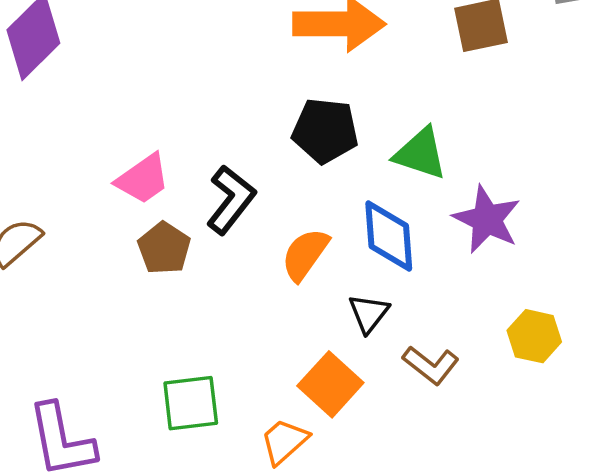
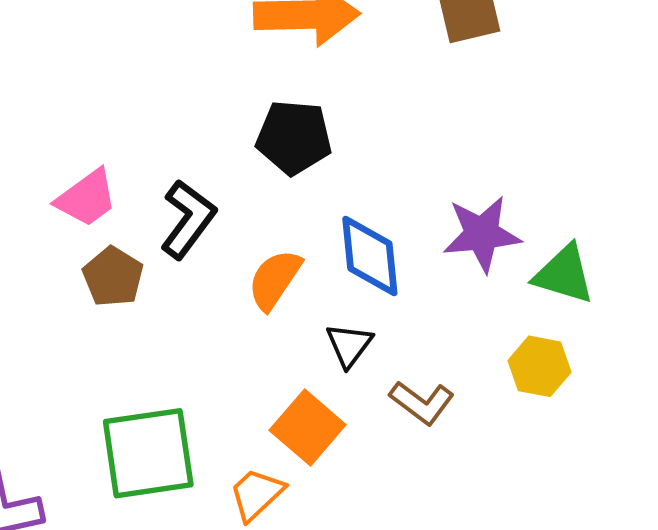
green triangle: (420, 153) -> (564, 274), moved
purple star: (487, 219) -> (482, 234), turned -30
green square: (191, 403) -> (148, 453), size x1.4

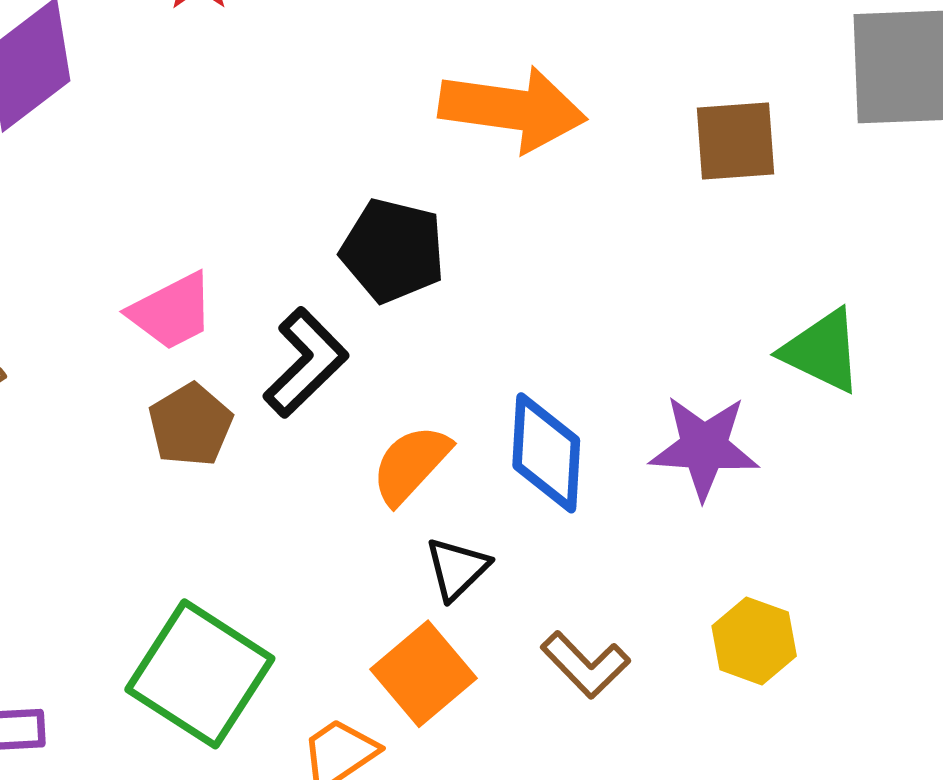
black pentagon: (294, 137) -> (393, 251), moved
green triangle: (564, 274) -> (822, 351), moved
black triangle: (349, 345) -> (457, 569), moved
green square: (148, 453) -> (200, 674), turned 32

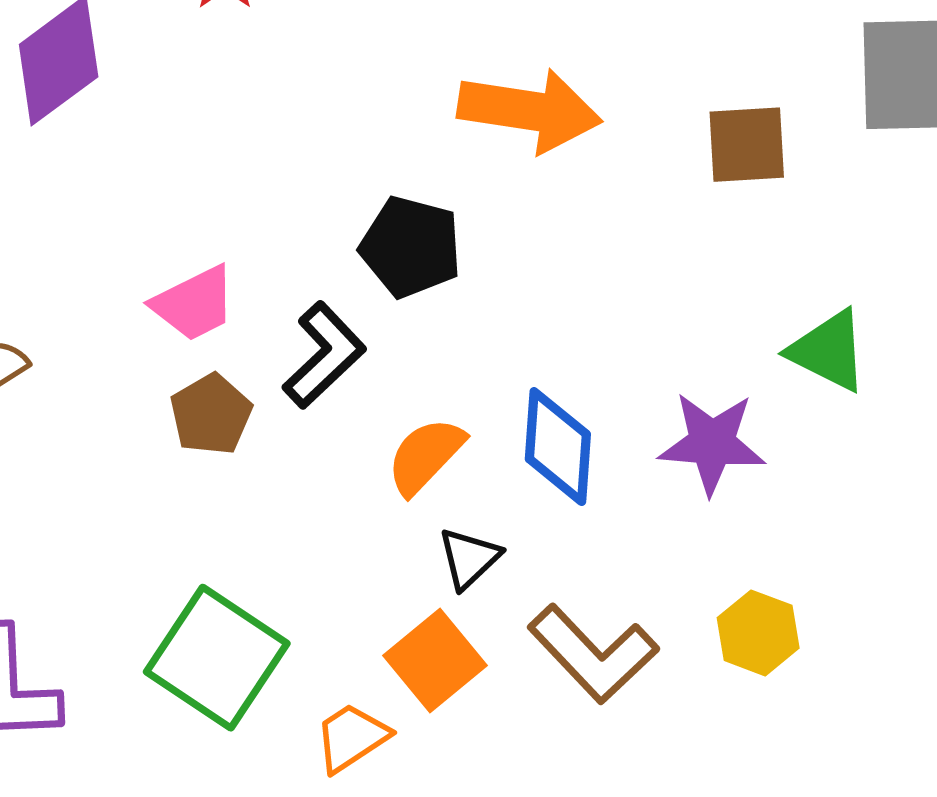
brown L-shape: (585, 665) -> (593, 654), size x1.5

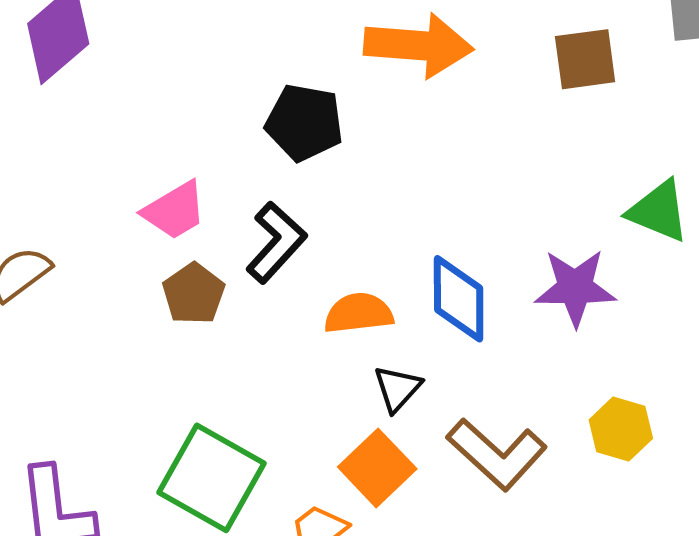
black pentagon: (411, 247) -> (304, 123), moved
orange semicircle: (425, 456) -> (359, 313), turned 44

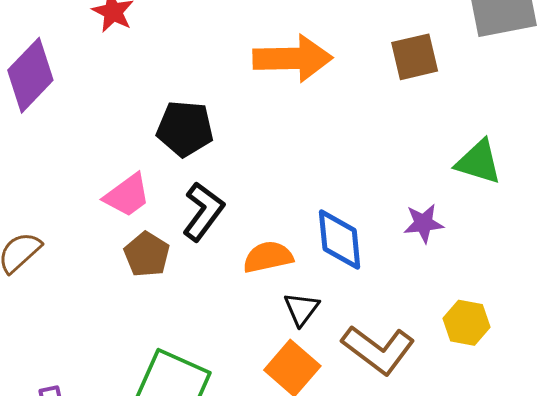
black pentagon: (304, 123) -> (185, 129), moved
purple star: (575, 288) -> (423, 223), size x0.7

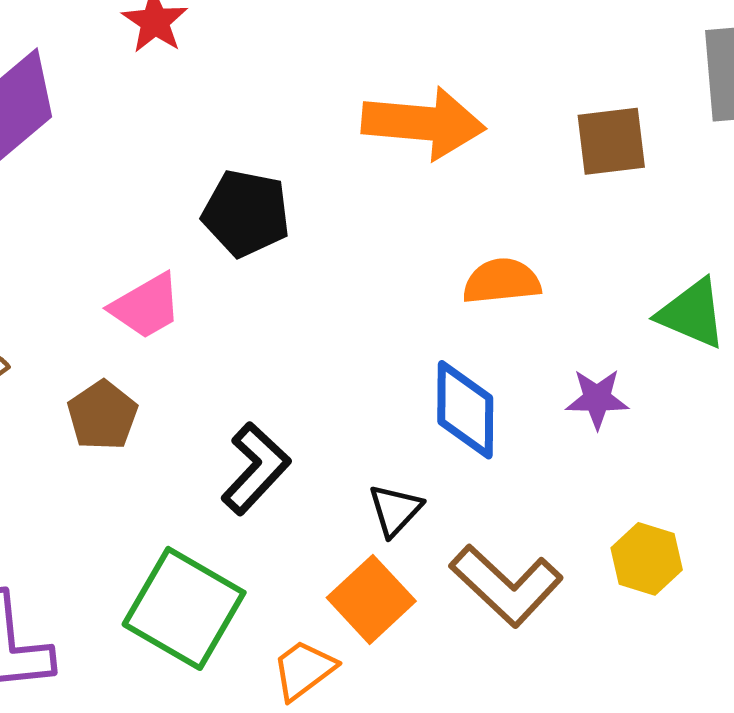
black L-shape: (203, 211) -> (256, 469), moved
brown pentagon: (147, 254) -> (102, 415), moved
orange semicircle: (268, 257) -> (502, 281), moved

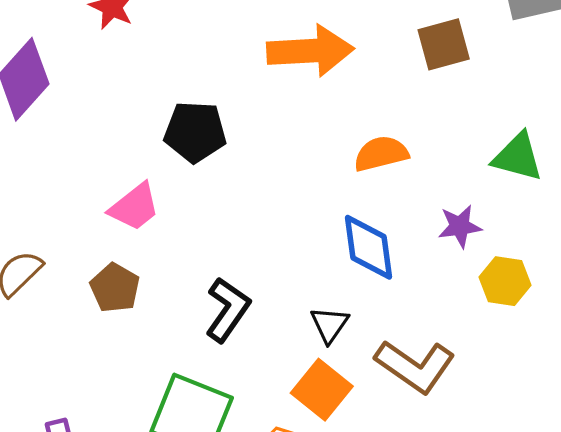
yellow hexagon: (647, 559) -> (505, 281), moved

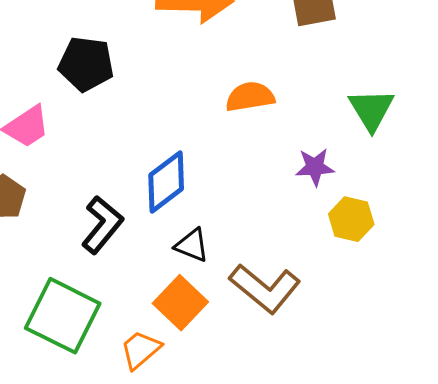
green triangle: (518, 157) -> (371, 110), turned 39
blue diamond: (369, 247) -> (166, 182), moved, turned 56
black triangle: (329, 325) -> (192, 245), turned -48

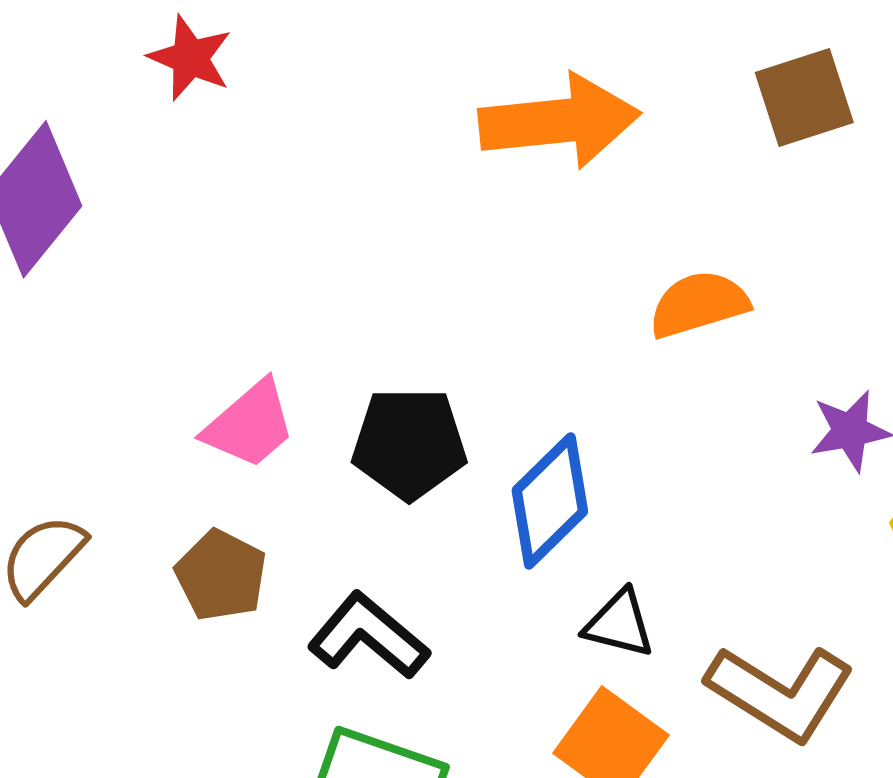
black pentagon: (86, 64) -> (409, 444), moved
black L-shape: (102, 225) -> (368, 636), moved, turned -82

